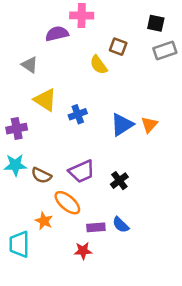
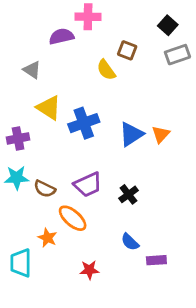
black square: (156, 23) -> (168, 25), turned 30
blue cross: (78, 114) -> (84, 123), size x1.5
purple rectangle: (96, 227) -> (156, 260), moved

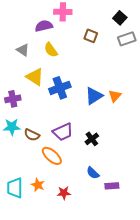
yellow semicircle: (106, 70) -> (51, 50), moved
orange star: (47, 238) -> (38, 185), moved

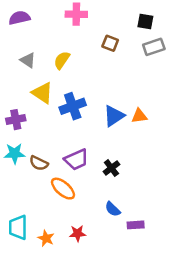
black square: (120, 18) -> (145, 21), turned -32
purple semicircle: (44, 26) -> (19, 18), moved
yellow semicircle: (51, 50) -> (62, 60), turned 70
orange triangle: (115, 96) -> (139, 116), turned 40
orange star: (38, 185) -> (46, 238), moved

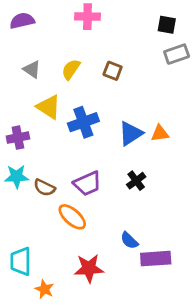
brown square: (110, 43) -> (113, 71), moved
black cross: (111, 168) -> (136, 181), moved
purple rectangle: (136, 225) -> (156, 259), size x1.5
red star: (78, 233) -> (89, 268), size x1.5
orange star: (46, 238) -> (44, 289), moved

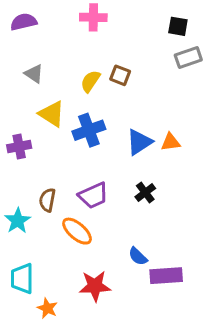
yellow semicircle: (71, 69) -> (90, 81), moved
cyan star: (17, 176) -> (18, 221), moved, turned -30
brown semicircle: (44, 188) -> (47, 200), turned 75

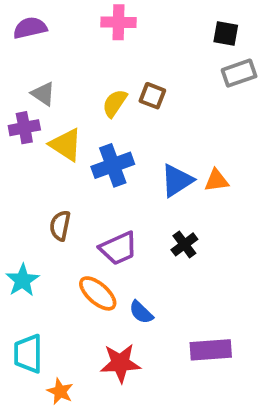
purple cross: (19, 147) -> (24, 128), moved
brown semicircle: (47, 200) -> (60, 226), moved
blue semicircle: (138, 256) -> (141, 312), moved

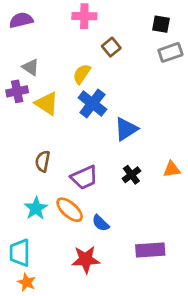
brown square: (152, 96) -> (111, 47), moved, turned 30
blue cross: (113, 165) -> (92, 103), moved, turned -32
orange triangle: (216, 180) -> (172, 169), moved
cyan star: (22, 280) -> (36, 208), moved
orange star: (60, 391) -> (27, 282), moved

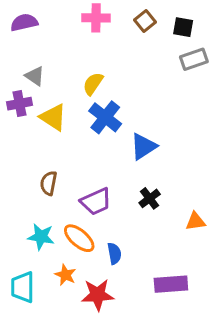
brown square: (111, 47) -> (145, 21), moved
orange triangle: (172, 169) -> (195, 221), moved
cyan star: (36, 208) -> (41, 237), turned -30
blue semicircle: (100, 223) -> (114, 254), turned -144
orange star: (27, 282) -> (65, 275), moved

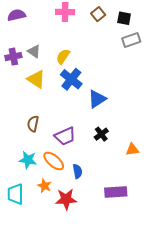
gray triangle: (35, 76) -> (34, 51), moved
purple cross: (20, 104) -> (13, 57), moved

